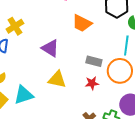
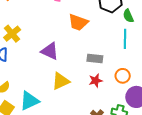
orange circle: (120, 71) -> (123, 76), moved, size x0.6
yellow triangle: (57, 79) -> (61, 81), turned -30

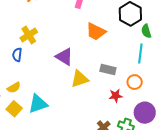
orange circle: (123, 76) -> (135, 82), moved
yellow triangle: (61, 81) -> (80, 79), moved
red star: (96, 81) -> (116, 96), moved

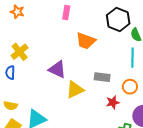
yellow semicircle: (14, 88) -> (11, 106), turned 48

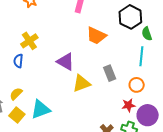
gray rectangle: (102, 77) -> (110, 73), turned 56
red star: (113, 102) -> (128, 105), moved
yellow semicircle: (11, 106) -> (16, 94), turned 120

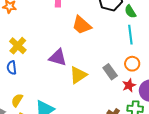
orange trapezoid: (96, 36) -> (82, 25), turned 30
gray rectangle: (110, 73) -> (110, 72), moved

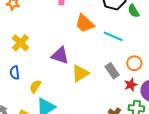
cyan line: (130, 35) -> (113, 36), moved, turned -60
blue semicircle: (12, 68) -> (15, 73), moved
yellow semicircle: (17, 100) -> (35, 86), moved

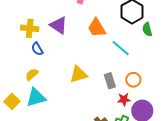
yellow cross: (20, 43) -> (30, 28), turned 36
purple triangle: (60, 55) -> (59, 25), moved
blue semicircle: (15, 73) -> (37, 49), moved, turned -40

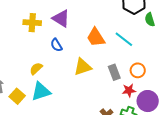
orange trapezoid: (97, 28) -> (96, 37), moved
blue semicircle: (37, 49) -> (56, 45), moved

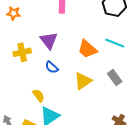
purple triangle: (61, 18) -> (49, 40), turned 36
yellow semicircle: (36, 69) -> (39, 95), turned 112

